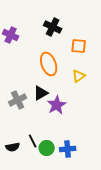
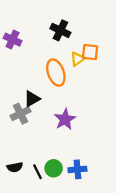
yellow triangle: (79, 76) -> (77, 59), moved
black triangle: (41, 93) -> (32, 99), moved
black line: (33, 141) -> (38, 172), moved

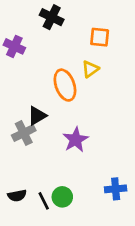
black cross: (60, 30) -> (52, 17), moved
orange square: (90, 52) -> (100, 37), moved
blue cross: (77, 169) -> (116, 189), moved

